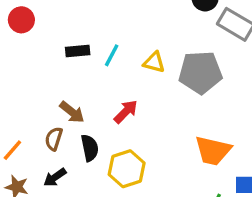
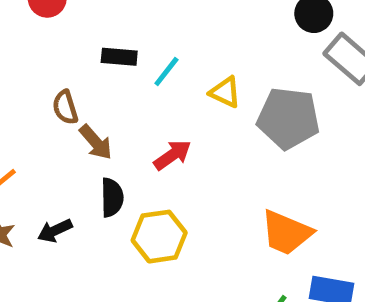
brown semicircle: (54, 139) -> (65, 107), moved, turned -45

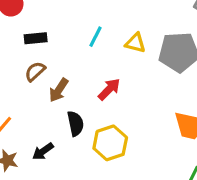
black rectangle: (119, 57) -> (36, 38), moved
brown semicircle: (65, 107) -> (35, 71), turned 75
brown arrow: (96, 142) -> (59, 90), turned 85

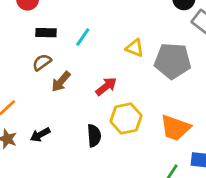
cyan line: (96, 37) -> (83, 37), moved
black semicircle: (75, 124) -> (94, 136), moved
yellow hexagon: (110, 143) -> (126, 119), moved

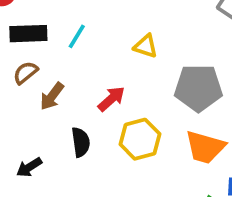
black rectangle: (46, 33) -> (28, 34), size x1.4
gray pentagon: (173, 61) -> (198, 88), moved
black semicircle: (94, 136) -> (81, 142), moved

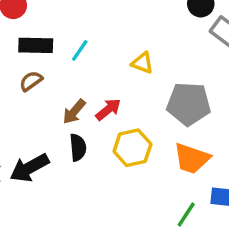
brown arrow: (52, 96) -> (74, 112), moved
black arrow: (29, 167) -> (29, 168), size x1.6

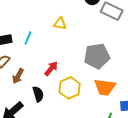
yellow triangle: (142, 63) -> (60, 24), moved
brown arrow: (74, 112) -> (18, 76), moved

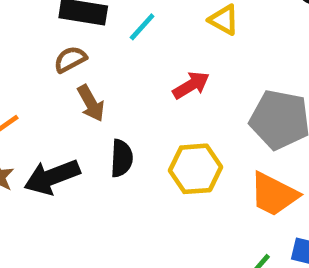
red arrow: (51, 69) -> (191, 85), moved
brown arrow: (18, 76) -> (91, 103), turned -77

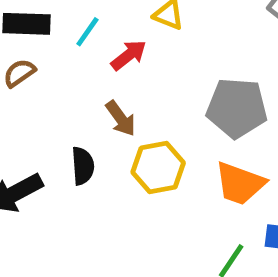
red arrow: (191, 85) -> (129, 55), moved
brown arrow: (91, 103) -> (121, 118), moved

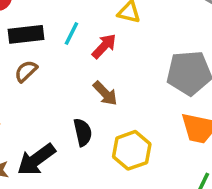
yellow hexagon: (158, 167) -> (132, 150), moved

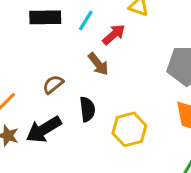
brown semicircle: (26, 71) -> (53, 84), moved
brown arrow: (105, 93) -> (98, 64), moved

